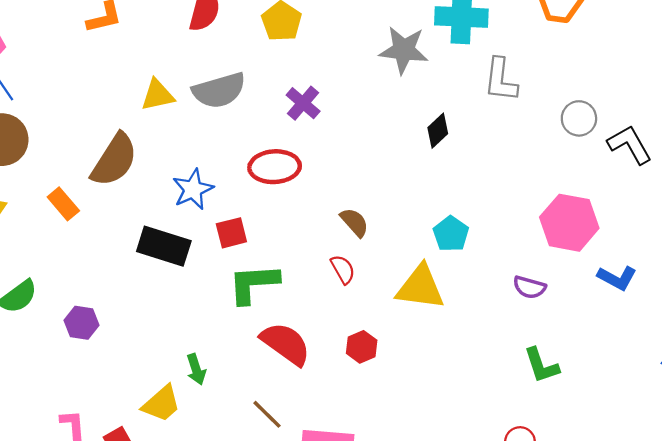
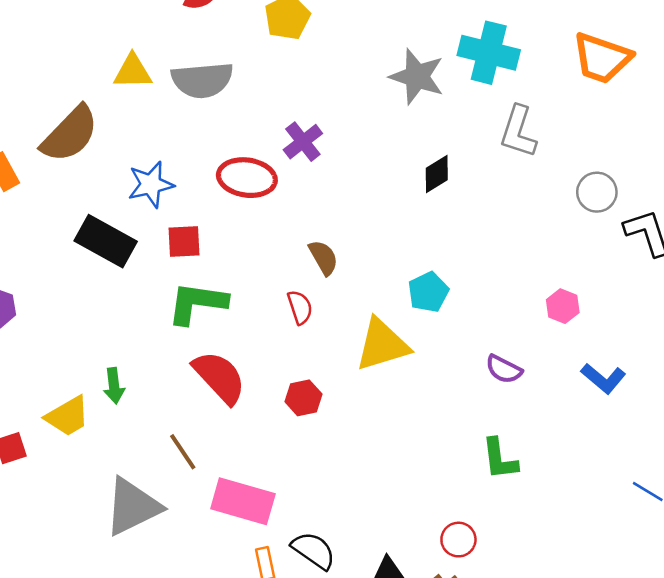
purple cross: (303, 103) -> (303, 142), moved
pink hexagon: (569, 223) -> (563, 306), size x0.5
yellow triangle: (420, 287) -> (382, 345), turned -36

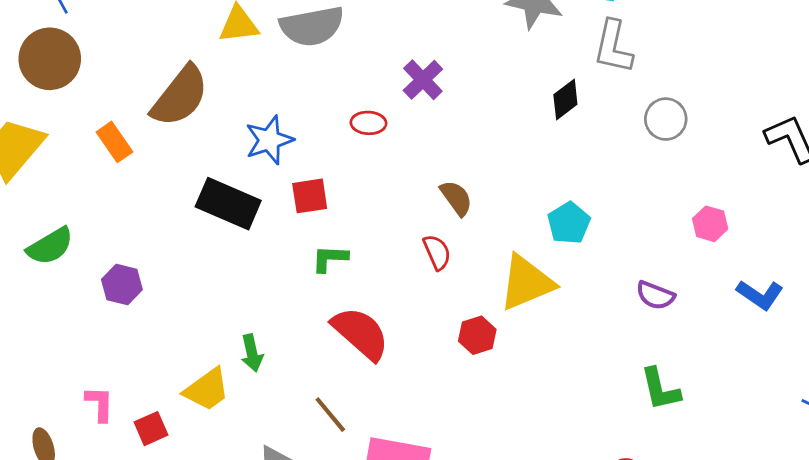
gray L-shape: (518, 132) -> (613, 47), moved
red ellipse: (247, 178) -> (368, 123), size x0.6
gray circle: (597, 192) -> (666, 119), moved
green L-shape: (197, 303) -> (330, 258), size x0.6
red hexagon: (303, 398) -> (477, 335), moved

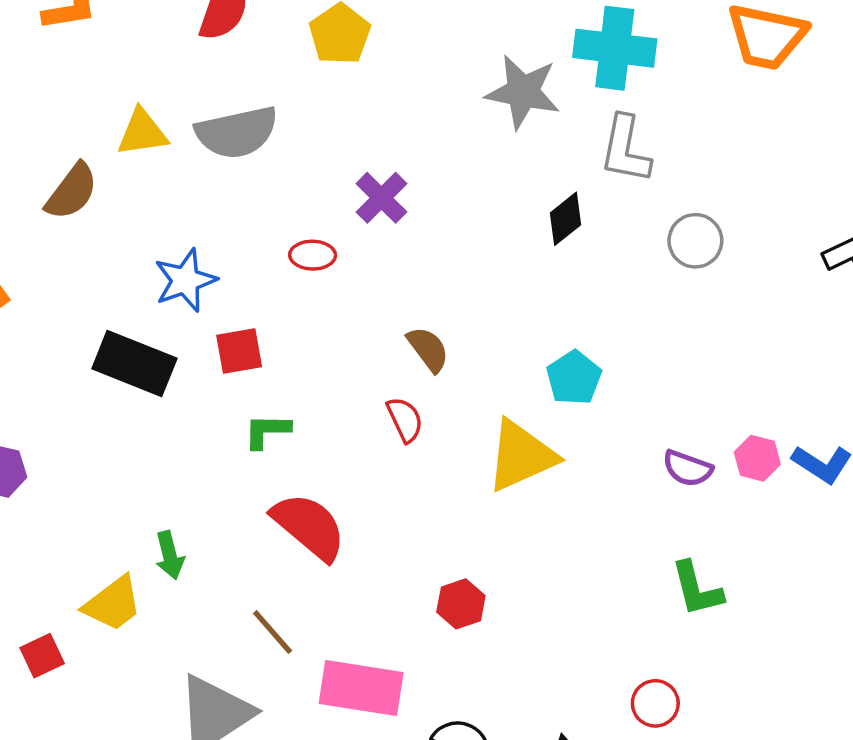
brown semicircle: (180, 96) -> (72, 192), moved, size x0.7
pink hexagon: (710, 224) -> (757, 458), moved
red hexagon: (477, 335) -> (461, 604), moved

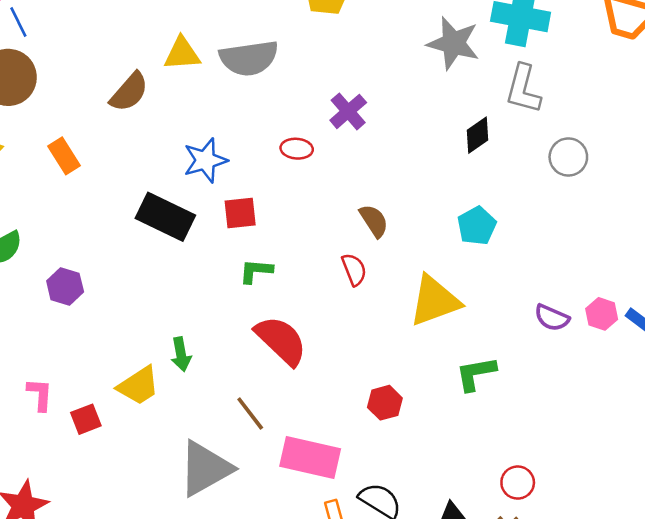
cyan pentagon: (574, 378) -> (477, 226), moved
green L-shape: (697, 589) -> (476, 374), moved, turned 90

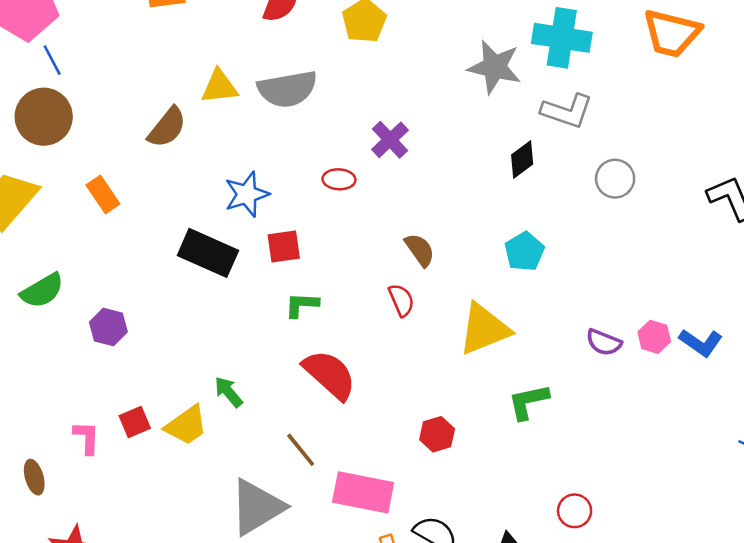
gray L-shape: (523, 89) -> (567, 111), turned -84
green arrow: (181, 354) -> (228, 392), turned 152
red square: (86, 419) -> (135, 422), moved

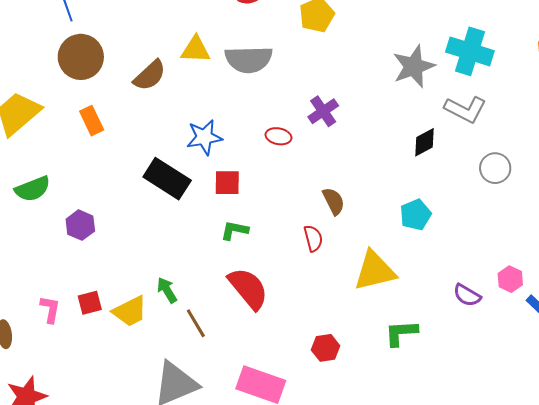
gray star: (495, 67) -> (414, 66), turned 30
brown circle: (44, 117) -> (81, 57), moved
pink hexagon: (654, 337) -> (510, 279), moved
brown line: (301, 450) -> (196, 323), moved

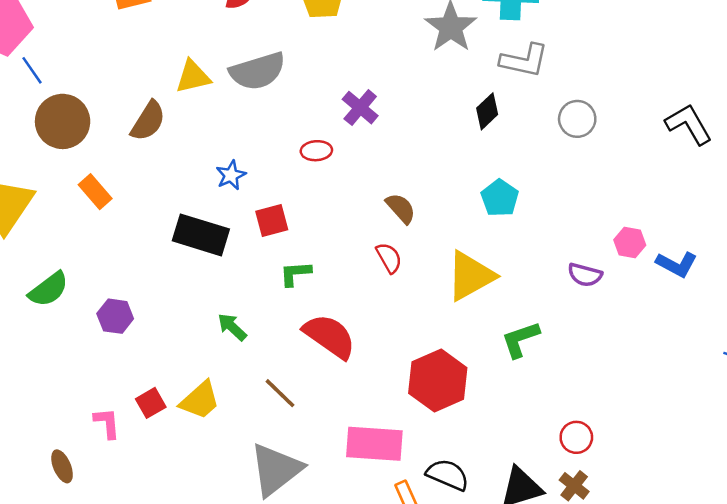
blue star: (204, 137) -> (231, 175), size x0.7
green arrow: (167, 290) -> (232, 327), moved
red hexagon: (326, 348) -> (438, 381), size x1.8

